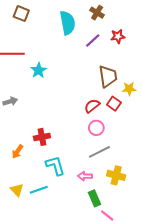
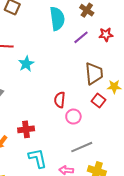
red semicircle: (92, 106) -> (60, 100), moved, turned -49
pink circle: (96, 128) -> (73, 117), moved

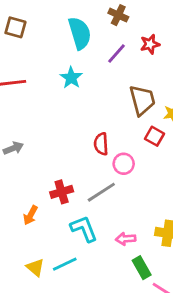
cyan star: (26, 64) -> (71, 78), moved
gray line: (82, 147) -> (101, 192), moved

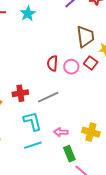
cyan star: (71, 78) -> (28, 14), moved
pink circle: (124, 164) -> (71, 67), moved
cyan line: (65, 264) -> (33, 145), moved

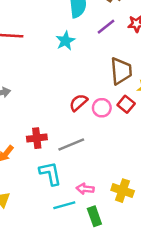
cyan star: (28, 14) -> (65, 41), moved
red semicircle: (52, 63) -> (79, 103), turned 42
cyan line: (33, 145) -> (64, 205), moved

